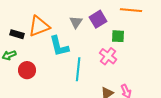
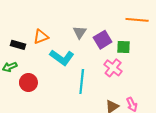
purple square: (98, 19) -> (103, 40), moved
orange triangle: (39, 26) -> (41, 37), size x0.7
cyan L-shape: (59, 46) -> (62, 57), turned -40

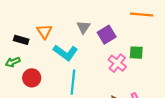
orange triangle: (41, 37) -> (44, 31), turned -42
green square: (123, 47) -> (136, 53), moved
cyan line: (82, 81) -> (73, 82), moved

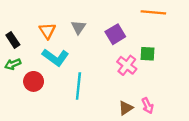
gray triangle: (83, 27) -> (78, 27), moved
black rectangle: (21, 40) -> (13, 40), moved, turned 40
cyan L-shape: (65, 53) -> (55, 57), moved

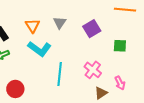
pink cross: (127, 65) -> (93, 70), moved
red circle: (34, 81) -> (15, 89), moved
pink arrow: (148, 106) -> (120, 83), moved

